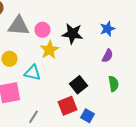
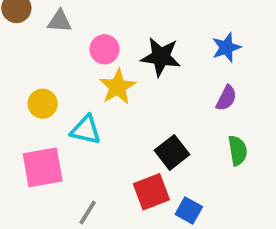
gray triangle: (18, 26) -> (60, 21), moved, size x0.6

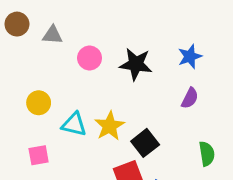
yellow star: (118, 87) -> (110, 126), moved
green semicircle: (238, 151) -> (207, 154), moved
pink square: (43, 167) -> (39, 155), size x0.6

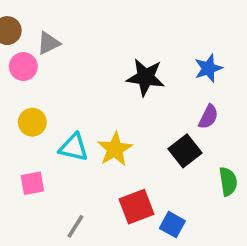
gray triangle: (52, 35) -> (48, 43), turned -30
pink circle: (90, 58) -> (23, 66), moved
black square: (145, 143) -> (185, 151), moved

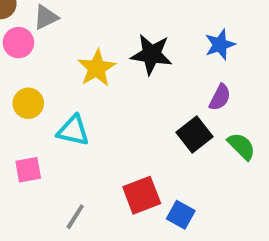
yellow star: (115, 149) -> (97, 68), moved
green semicircle: (228, 181) -> (241, 146), moved, turned -36

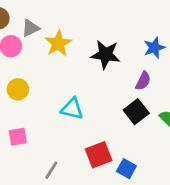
yellow star: (97, 68) -> (58, 43), moved
purple semicircle: (220, 97) -> (143, 81), moved
cyan triangle: (73, 131) -> (72, 109), moved

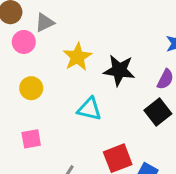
yellow star: (58, 43) -> (77, 57), moved
black star: (106, 55) -> (119, 70), moved

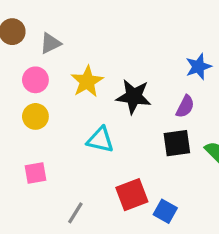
pink circle: (24, 42) -> (35, 80), moved
black square: (158, 112) -> (177, 143), turned 30

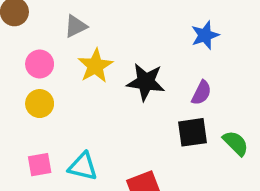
gray triangle: (50, 43) -> (76, 26), moved
blue star: (198, 67) -> (205, 35), moved
cyan triangle: (100, 140) -> (83, 166), moved

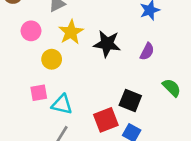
yellow circle: (40, 104) -> (52, 59), moved
black square: (192, 132) -> (130, 101), moved, turned 30
pink square: (40, 165) -> (39, 93), moved

